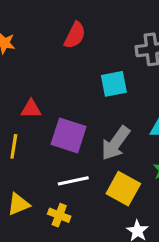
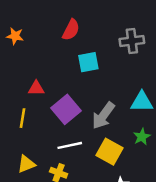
cyan square: (114, 84) -> (88, 62), moved
purple square: (69, 135) -> (66, 109), turned 32

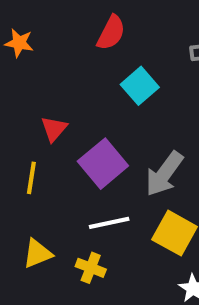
cyan square: (88, 62) -> (140, 86), turned -30
red triangle: (36, 88) -> (54, 129), turned -49

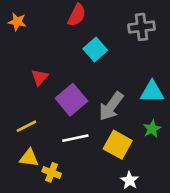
yellow line: (31, 178) -> (26, 126), moved, turned 54
yellow triangle: (38, 254) -> (29, 158), turned 30
yellow cross: (91, 268) -> (52, 172), moved

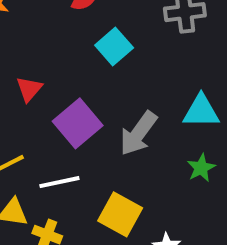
white line: (75, 138) -> (59, 182), moved
yellow square: (118, 145) -> (120, 214), moved

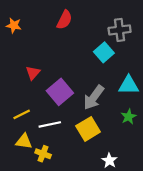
cyan square: (114, 46) -> (104, 52), moved
yellow square: (120, 214) -> (88, 129), moved, turned 30

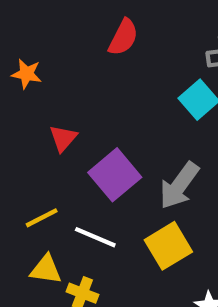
orange star: (14, 25) -> (27, 74), moved
white line: (50, 124) -> (95, 237), turned 35

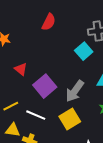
red triangle: (63, 138) -> (21, 69), turned -32

